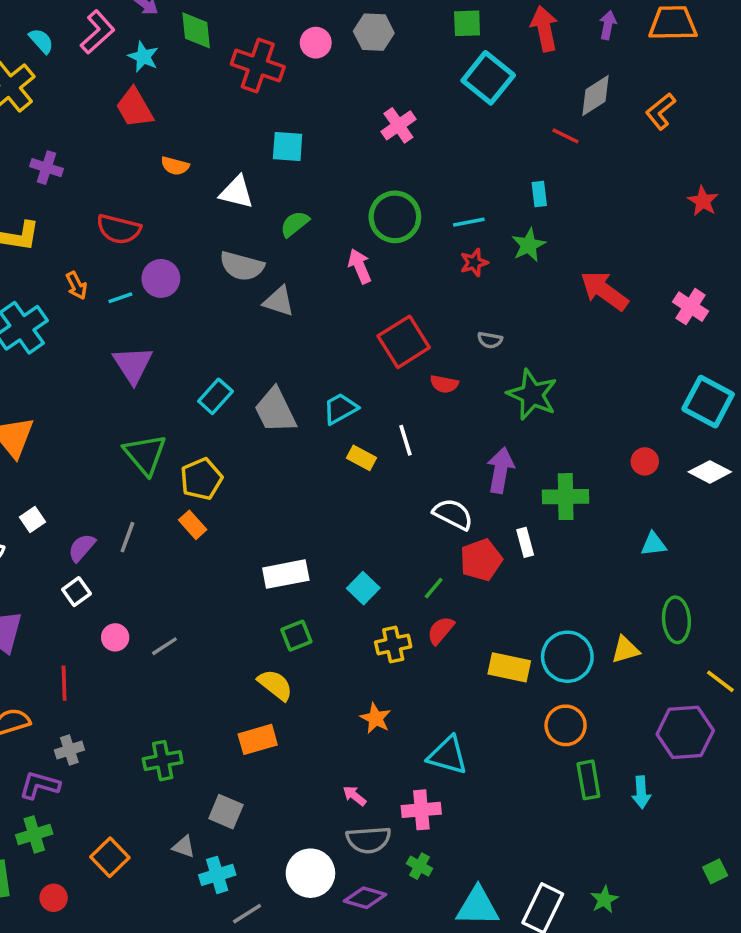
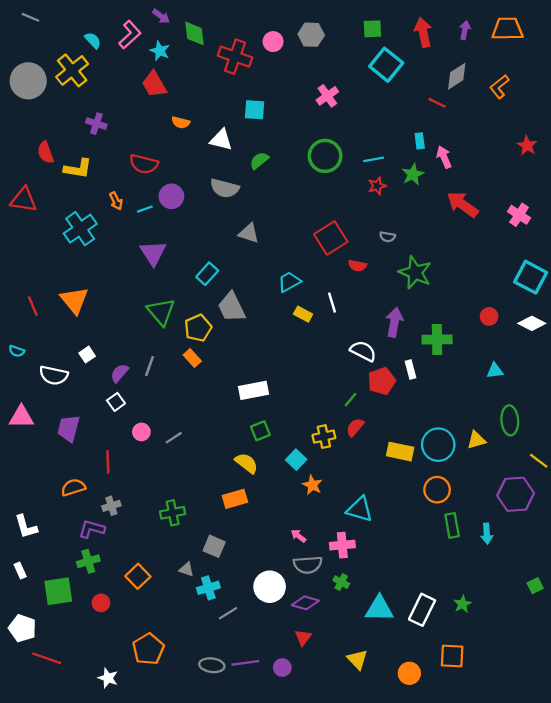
pink arrow: (360, 266) -> (444, 157), moved
gray triangle: (279, 301) -> (249, 233), moved
gray trapezoid: (275, 410) -> (231, 307), moved
cyan square: (363, 588) -> (296, 460), moved

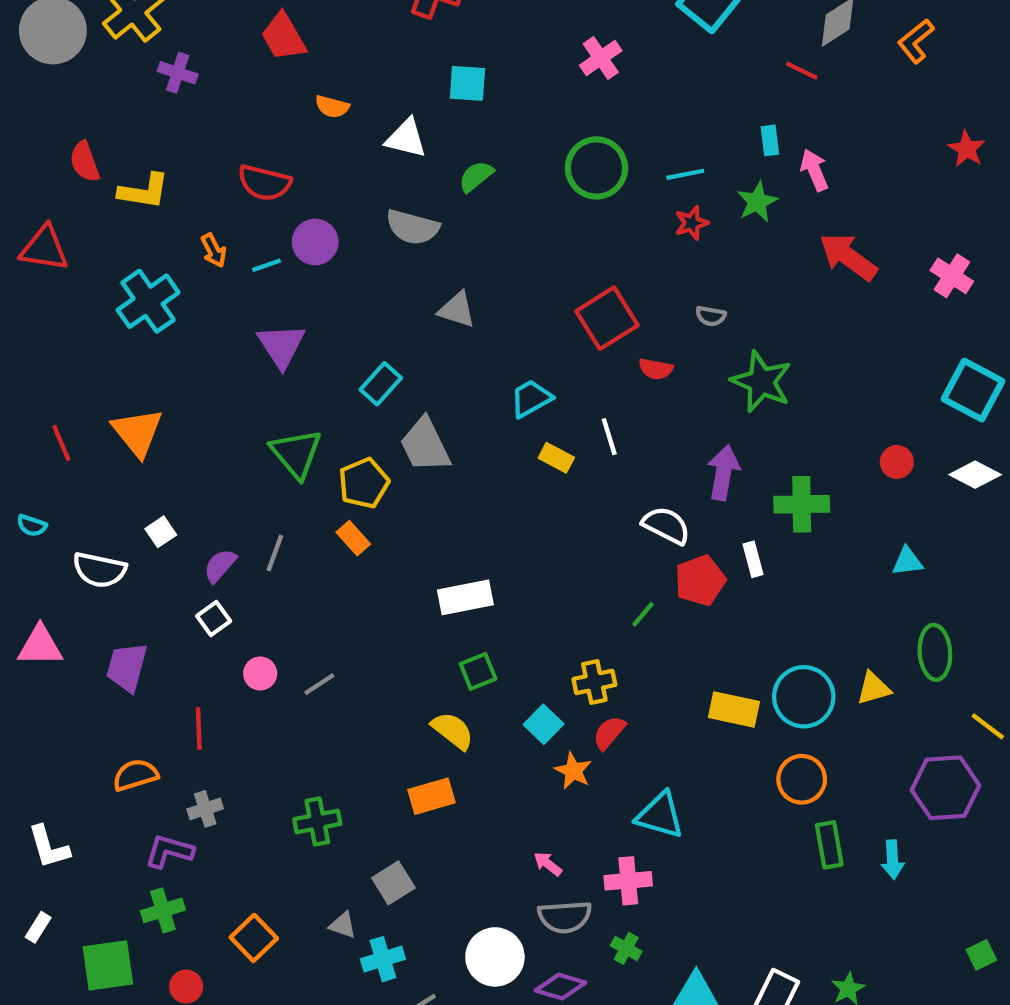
purple cross: (96, 124) -> (178, 73), moved
red semicircle: (355, 427) -> (609, 733), moved
gray square: (214, 546) -> (393, 883), turned 35
white rectangle: (20, 571) -> (38, 927), turned 56

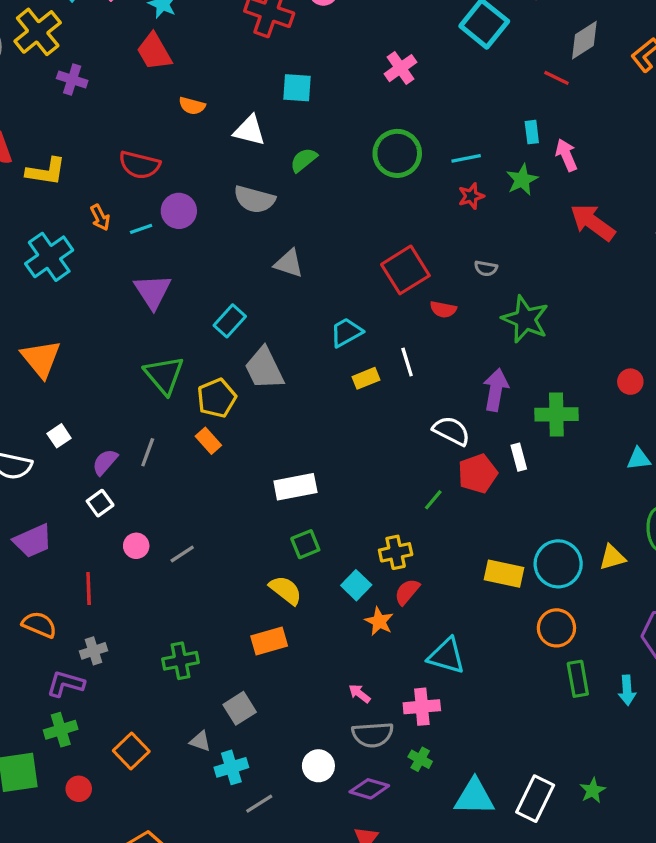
yellow rectangle: (556, 458) -> (366, 378), turned -50
purple trapezoid: (127, 667) -> (33, 541), turned -129
orange semicircle: (135, 775) -> (39, 625), turned 40
white circle: (495, 957) -> (318, 766), size x0.7

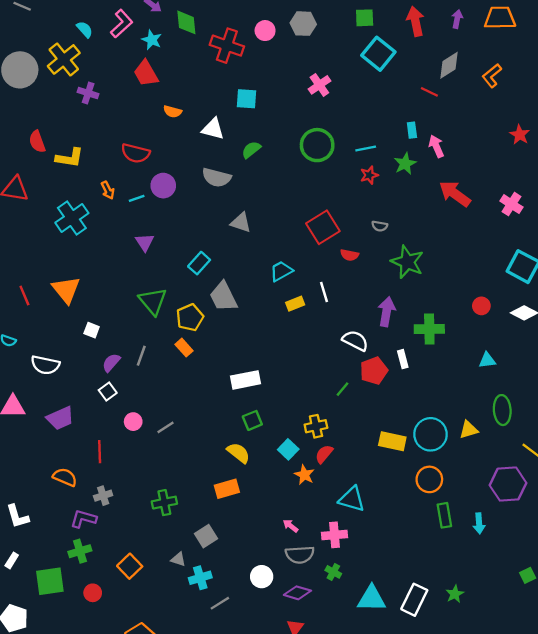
purple triangle: (153, 291) -> (145, 242), size x0.7
white square: (59, 436) -> (92, 330), moved, turned -35

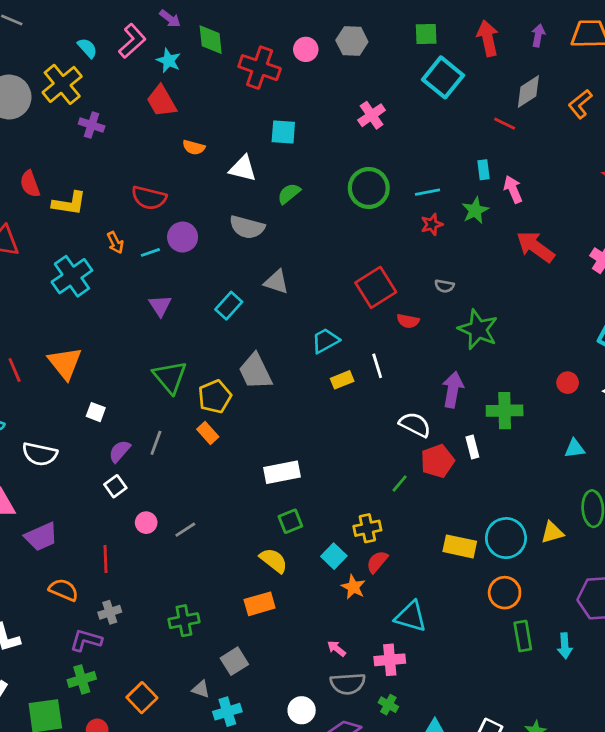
cyan rectangle: (199, 263) -> (229, 306), moved
purple trapezoid: (60, 418) -> (41, 537), moved

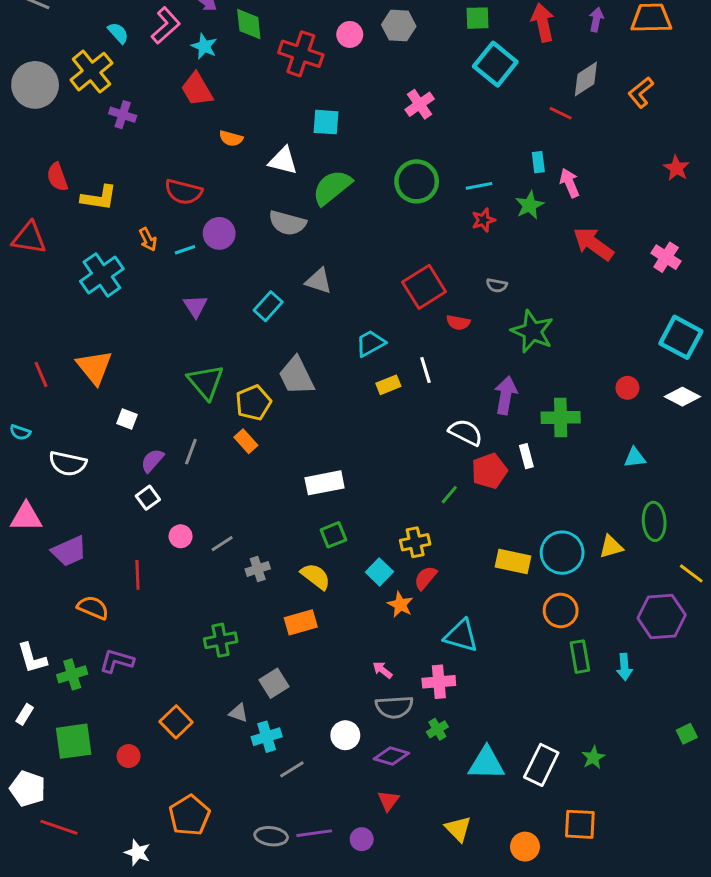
green semicircle: (289, 194) -> (332, 187), size x1.6
gray cross: (110, 612) -> (258, 569), moved
green cross: (82, 679) -> (72, 674), moved
green cross: (388, 705) -> (437, 729), turned 30

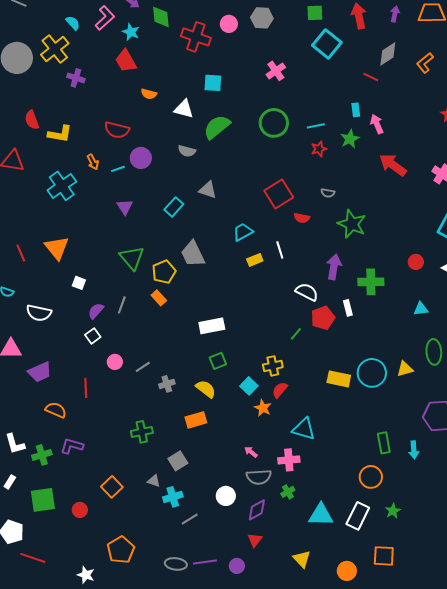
gray semicircle: (287, 223) -> (187, 151), size x0.7
orange circle: (561, 611) -> (371, 477), moved
purple diamond: (391, 756) -> (257, 510), turned -45

